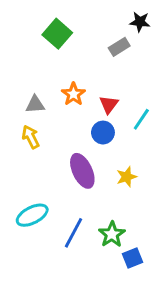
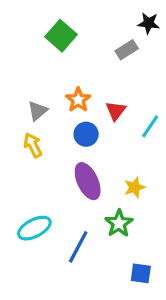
gray triangle: (35, 104) -> (38, 111), turned -36
blue circle: (103, 133) -> (86, 134), moved
green star: (112, 234) -> (119, 223), moved
blue square: (132, 258) -> (141, 273), turned 30

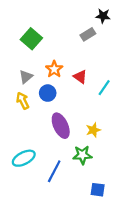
green square: (61, 36) -> (31, 39), moved
red triangle: (116, 111) -> (80, 77), turned -32
blue circle: (86, 134) -> (48, 93), moved
green star: (119, 223) -> (82, 155), turned 30

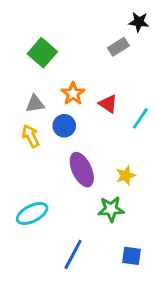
gray triangle: (26, 77) -> (35, 104), turned 32
blue line: (54, 171) -> (73, 254), moved

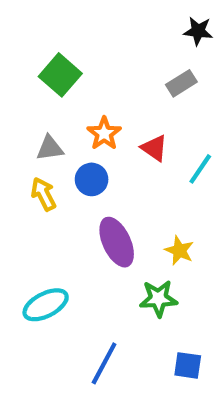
gray rectangle: (118, 47) -> (181, 83), moved
yellow star: (126, 175) -> (179, 250), turned -30

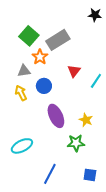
gray rectangle: (181, 83) -> (58, 40), moved, size x1.6
orange star: (104, 133) -> (40, 57), moved
red triangle: (154, 148) -> (74, 71), turned 32

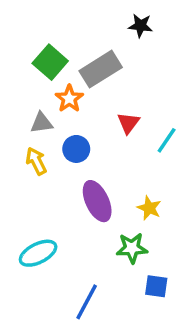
black star: (95, 15) -> (141, 26), moved
blue square: (90, 175) -> (156, 286), moved

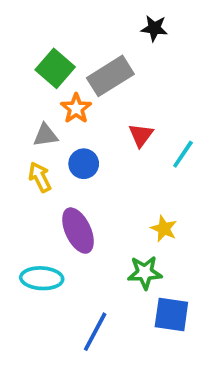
purple ellipse: (97, 201) -> (78, 231), moved
cyan ellipse: (38, 253) -> (42, 278), turned 30
blue square: (156, 286) -> (171, 315), size x1.4

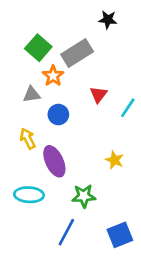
yellow arrow: (40, 177) -> (28, 139), moved
green star: (145, 273) -> (84, 196), moved
blue square: (171, 315) -> (120, 235), moved, turned -30

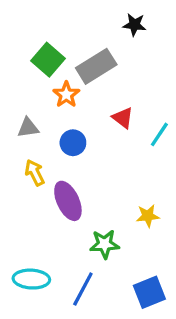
gray triangle: (32, 94) -> (28, 128), moved
red triangle: (98, 94) -> (123, 118), turned -30
yellow star: (115, 160) -> (148, 216), moved, turned -30
cyan ellipse: (29, 195) -> (31, 279), moved

